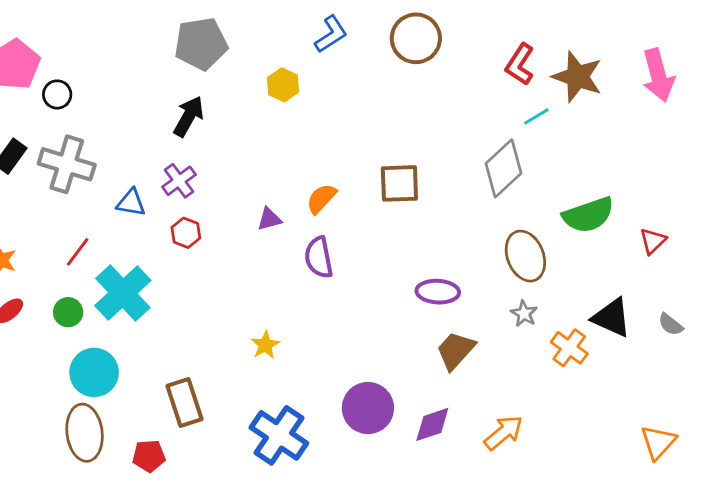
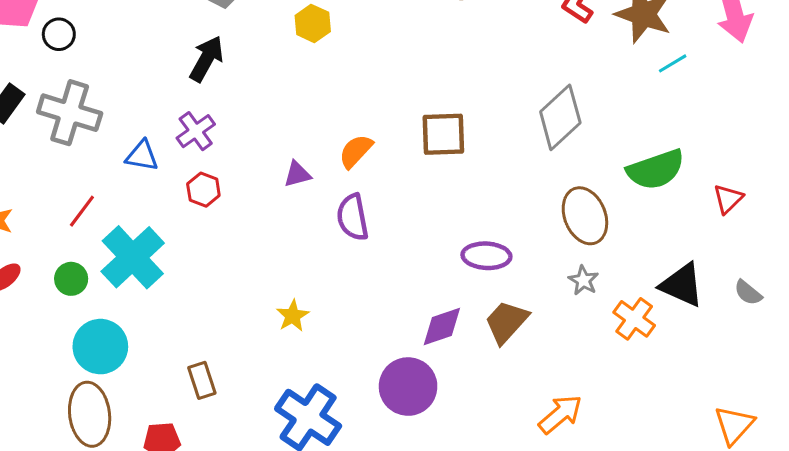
cyan line: (536, 116) -> (673, 63), moved
brown rectangle: (184, 403) -> (202, 380), size x0.7
purple diamond: (432, 424) -> (442, 327), moved

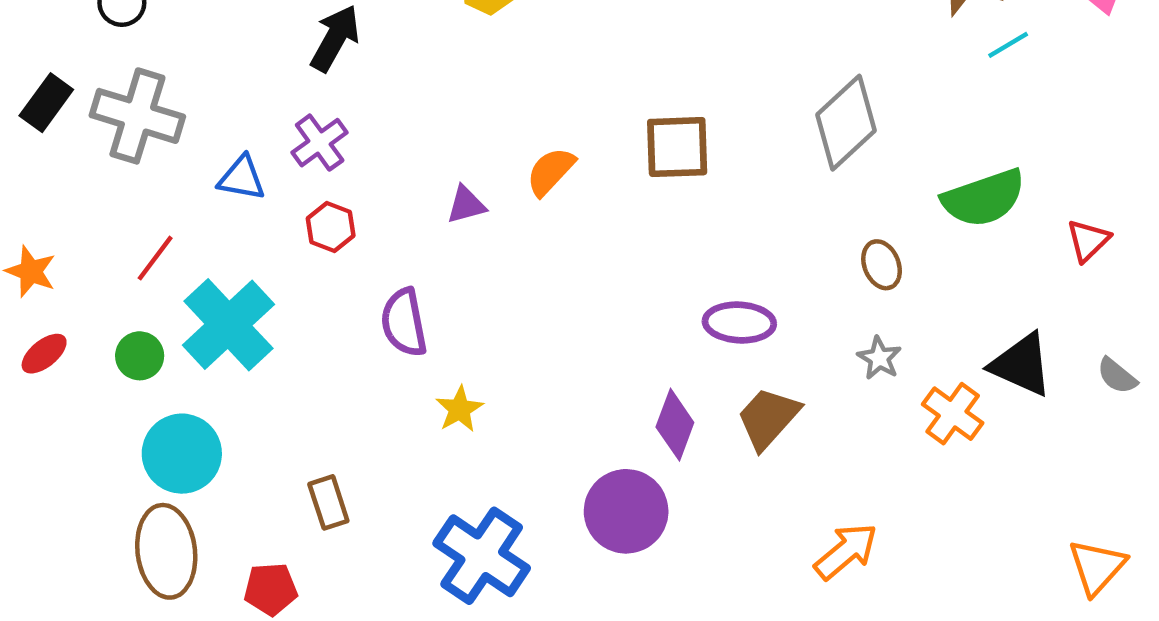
brown ellipse: (585, 216) -> (882, 265), size x0.6
purple semicircle: (353, 217) -> (404, 323), moved
purple diamond: (442, 327) -> (675, 425), turned -51

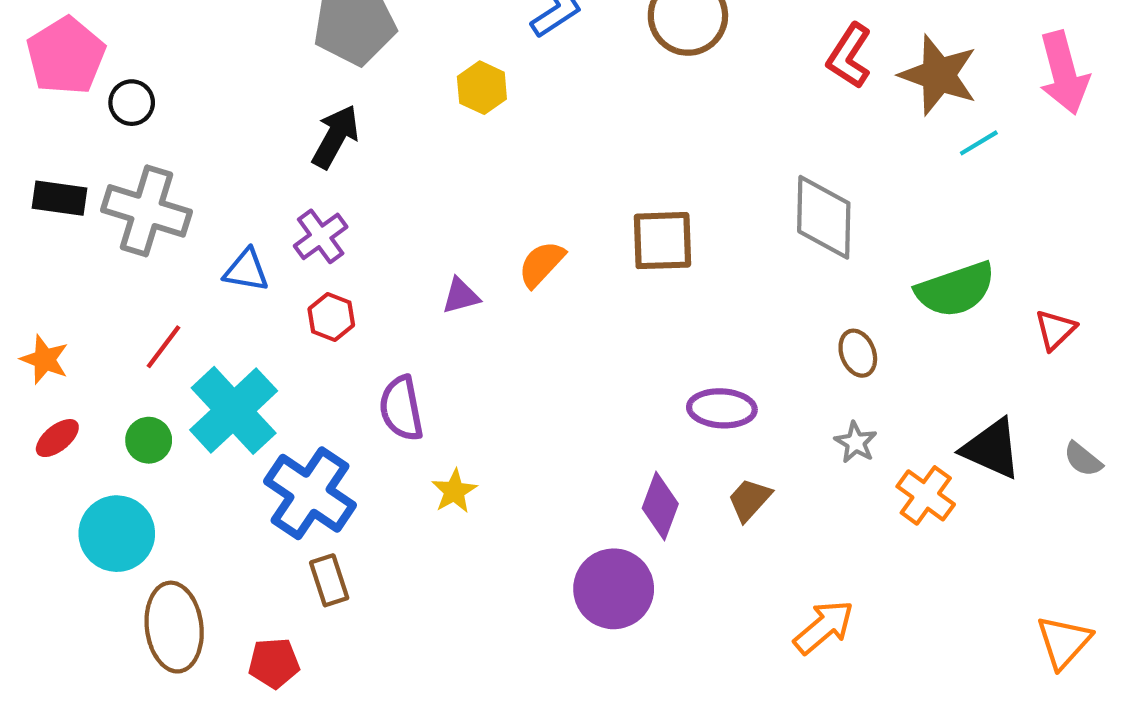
black rectangle: (46, 103) -> (59, 198), turned 62
gray diamond: (846, 123) -> (824, 217), turned -46
brown trapezoid: (768, 418) -> (749, 500), size x0.7
cyan circle: (182, 454) -> (117, 534), moved
blue cross: (482, 556) -> (310, 493), moved

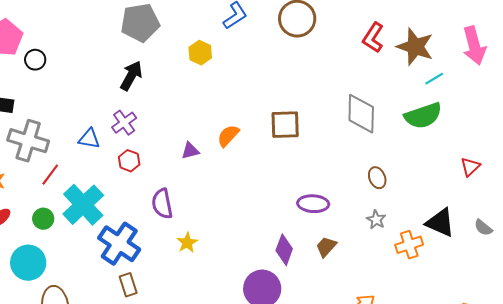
gray cross: (147, 211) -> (28, 141), moved
green semicircle: (955, 289) -> (423, 116), moved
orange cross: (926, 495) -> (409, 245), turned 36

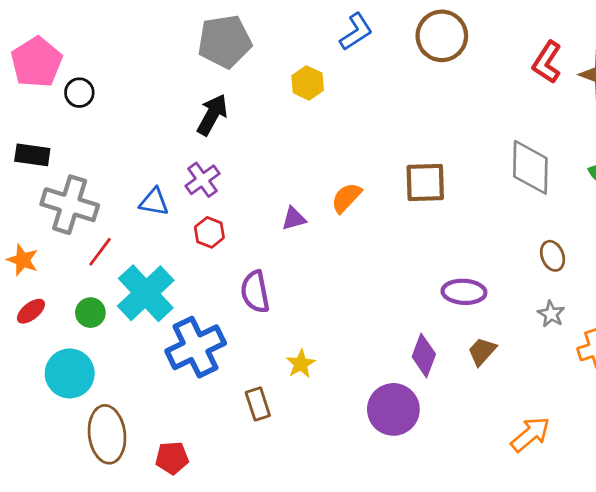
yellow star: (187, 243) -> (301, 364), moved
blue cross: (119, 244) -> (196, 347), turned 30
brown rectangle: (128, 285) -> (258, 404), moved

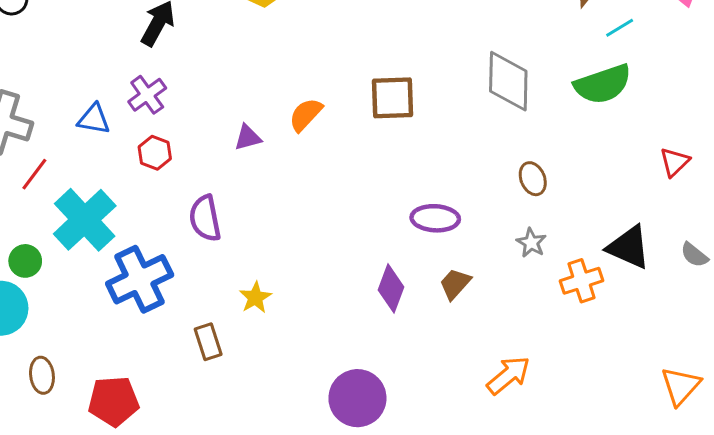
green circle: (90, 313) -> (25, 261), moved
purple circle: (393, 409) -> (357, 398), moved
brown ellipse: (107, 434) -> (42, 375), size x0.6
red pentagon: (172, 458) -> (114, 401), size x1.4

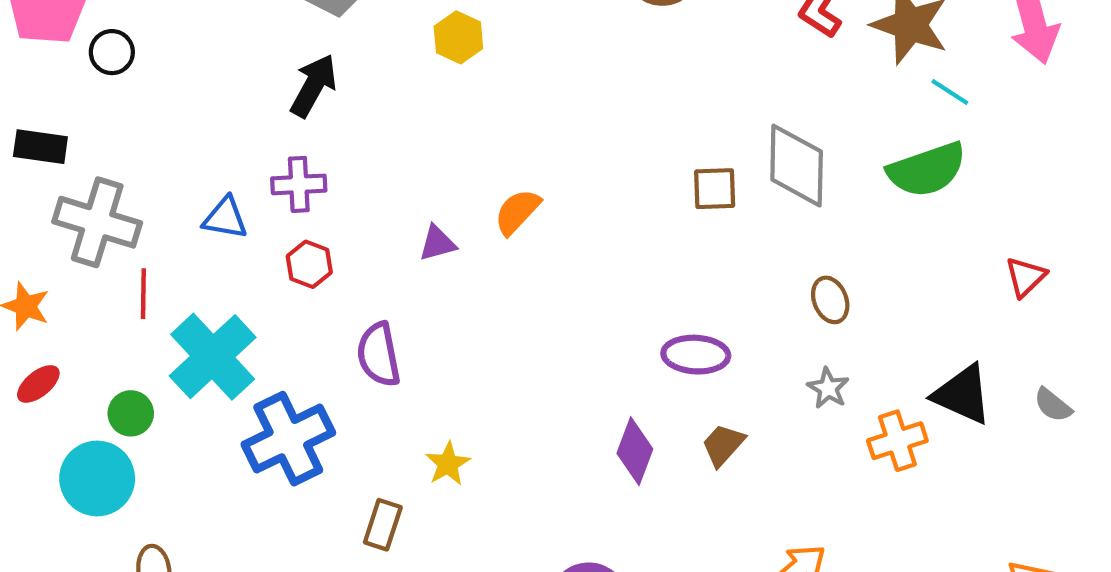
cyan line: (620, 28) -> (950, 92), turned 64
purple cross: (147, 95) -> (299, 184), turned 33
brown square: (393, 98) -> (715, 189), moved, size x0.7
red line: (34, 174) -> (143, 294), turned -36
brown rectangle: (208, 342) -> (383, 525), turned 36

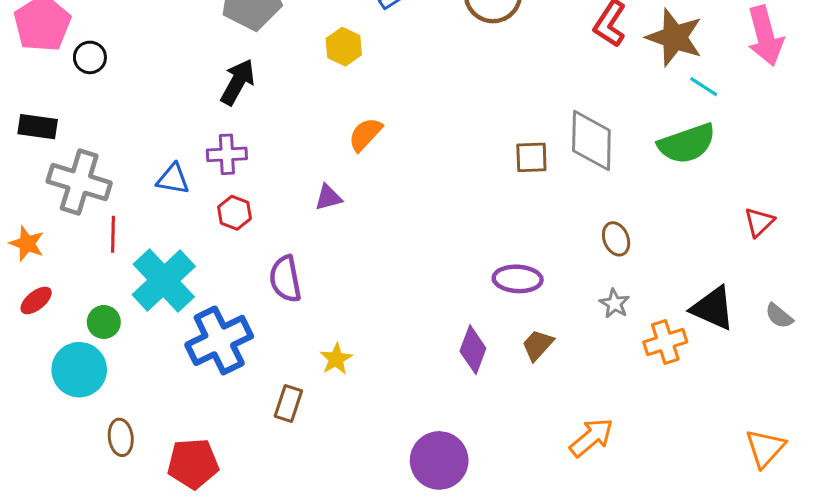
orange semicircle: (517, 212) -> (365, 134), moved

